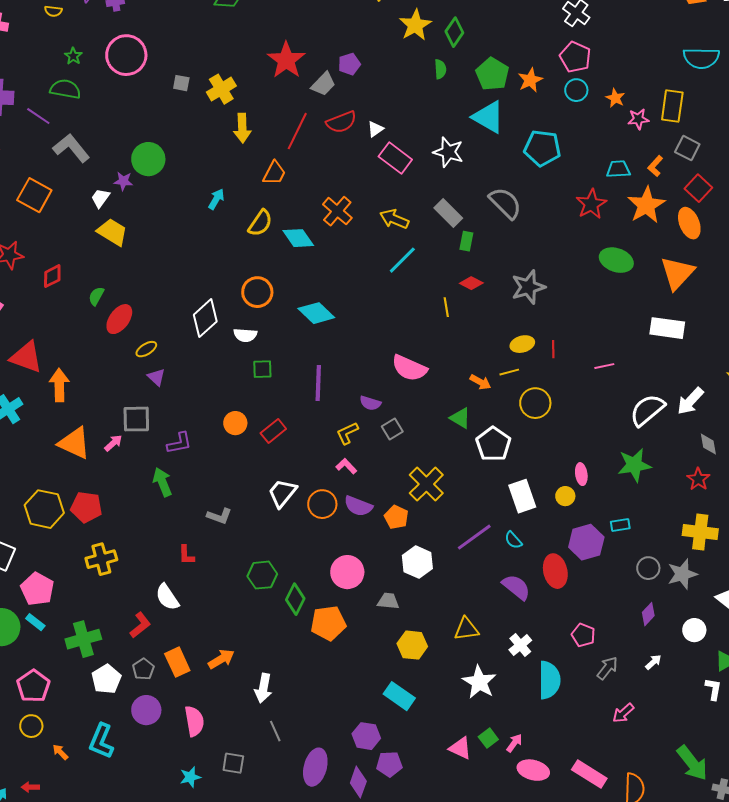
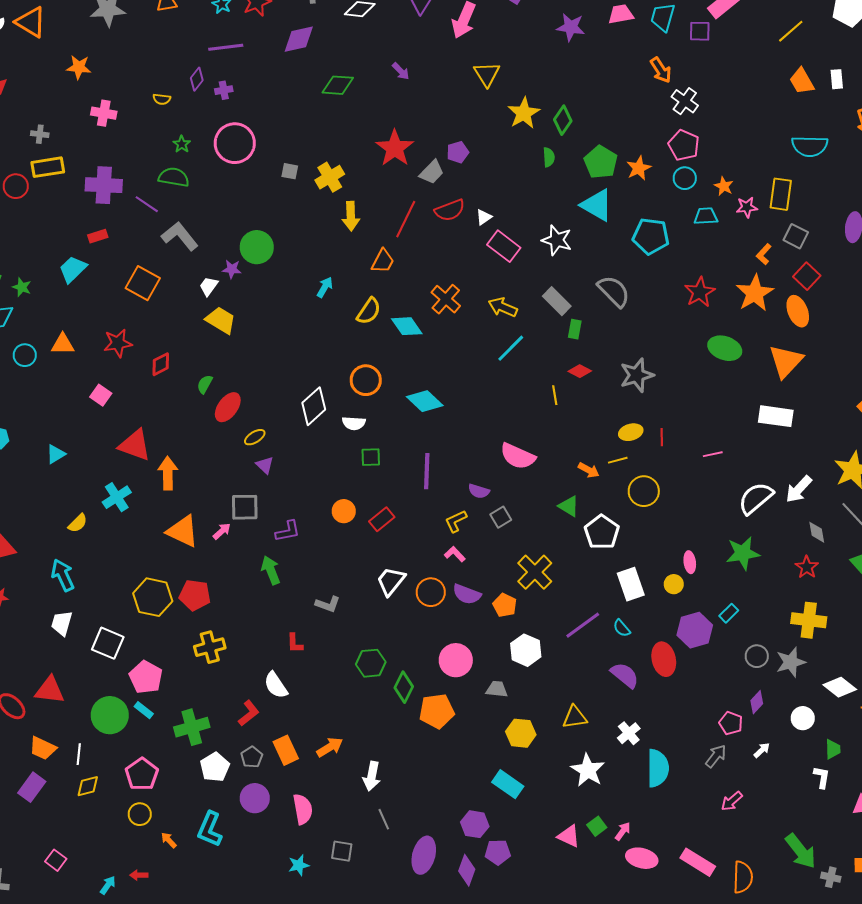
cyan trapezoid: (618, 169) -> (706, 216), moved
cyan rectangle: (620, 525) -> (729, 613), turned -36
pink pentagon: (583, 635) -> (731, 723), moved

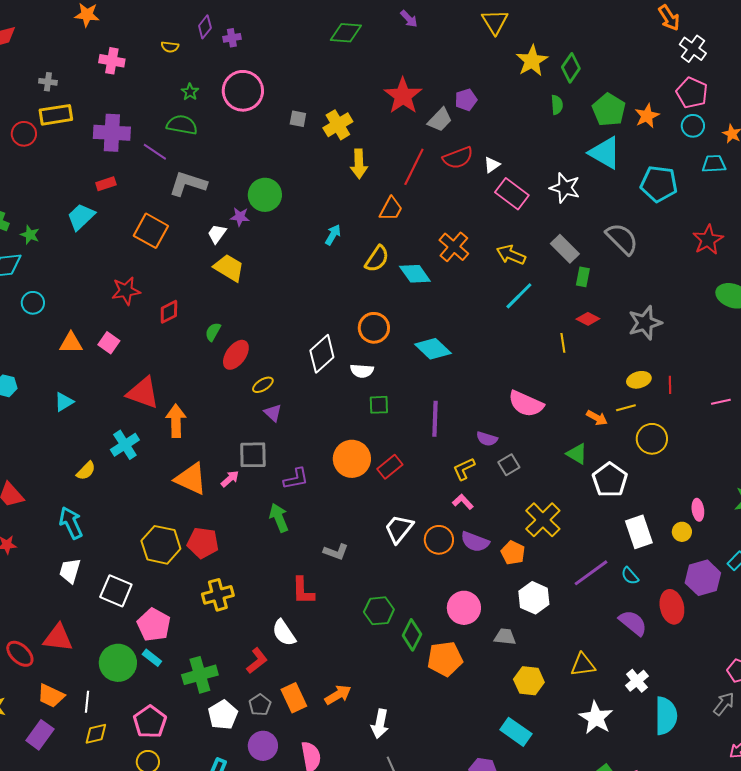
gray L-shape: (180, 236) -> (188, 184), turned -33
orange triangle: (63, 344) -> (71, 343), moved
orange circle: (344, 511) -> (352, 459), size x1.6
red L-shape: (295, 643) -> (303, 591), size x1.4

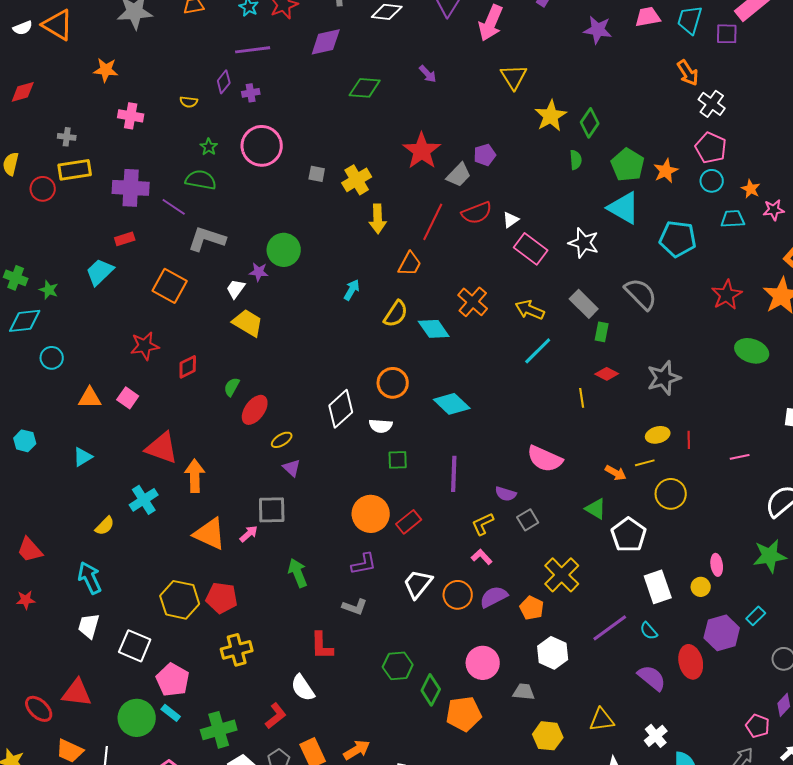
purple L-shape: (296, 479) -> (364, 564), moved
purple semicircle: (475, 542) -> (494, 597), turned 132

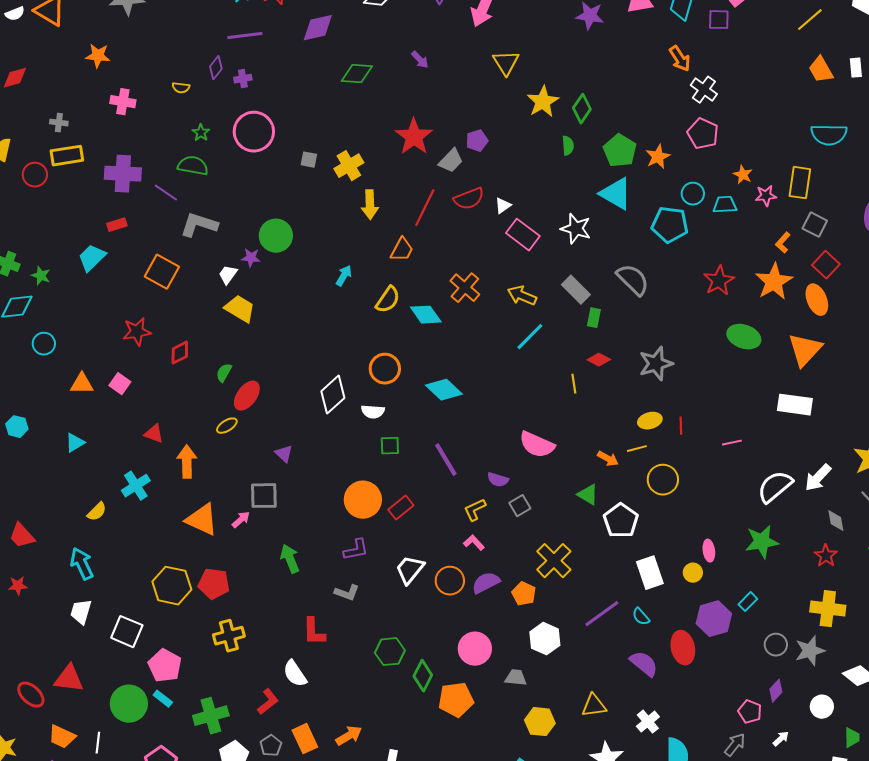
cyan circle: (712, 181) -> (693, 194), moved
yellow ellipse: (282, 440) -> (227, 426), moved
red triangle: (162, 448) -> (154, 434), size x0.6
purple line: (454, 474) -> (446, 460), turned -33

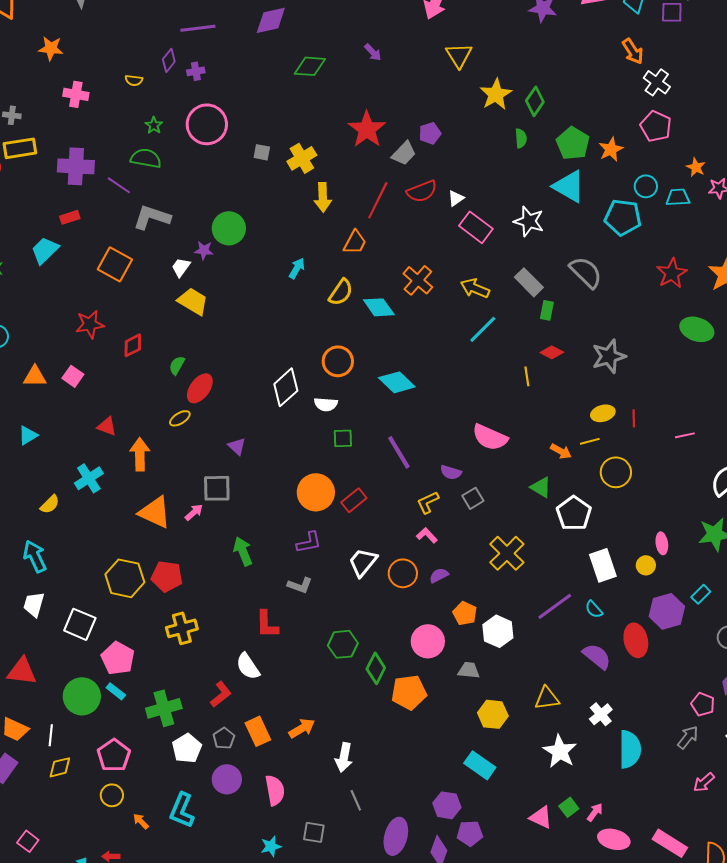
purple semicircle: (486, 583) -> (439, 575), size x0.7
orange pentagon: (524, 594) -> (465, 613), moved

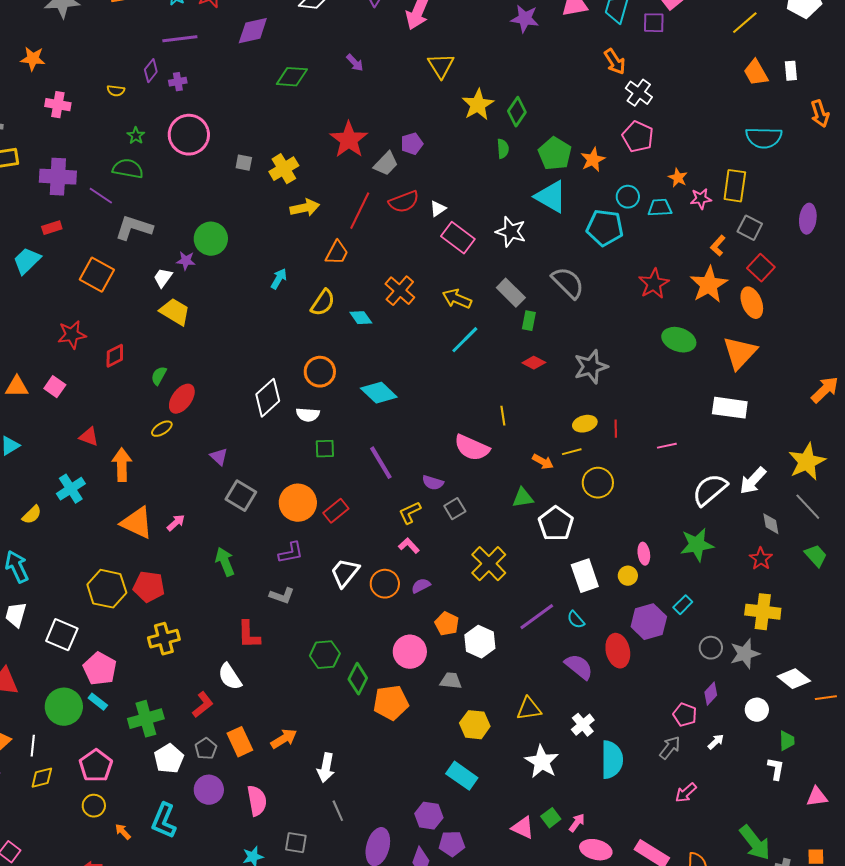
yellow arrow: (323, 197) -> (305, 208), turned -100
cyan diamond: (379, 307) -> (361, 318), size x0.7
yellow line: (527, 376) -> (503, 416), moved
green triangle: (541, 487) -> (523, 498), turned -40
gray square: (217, 488) -> (241, 496), moved, turned 32

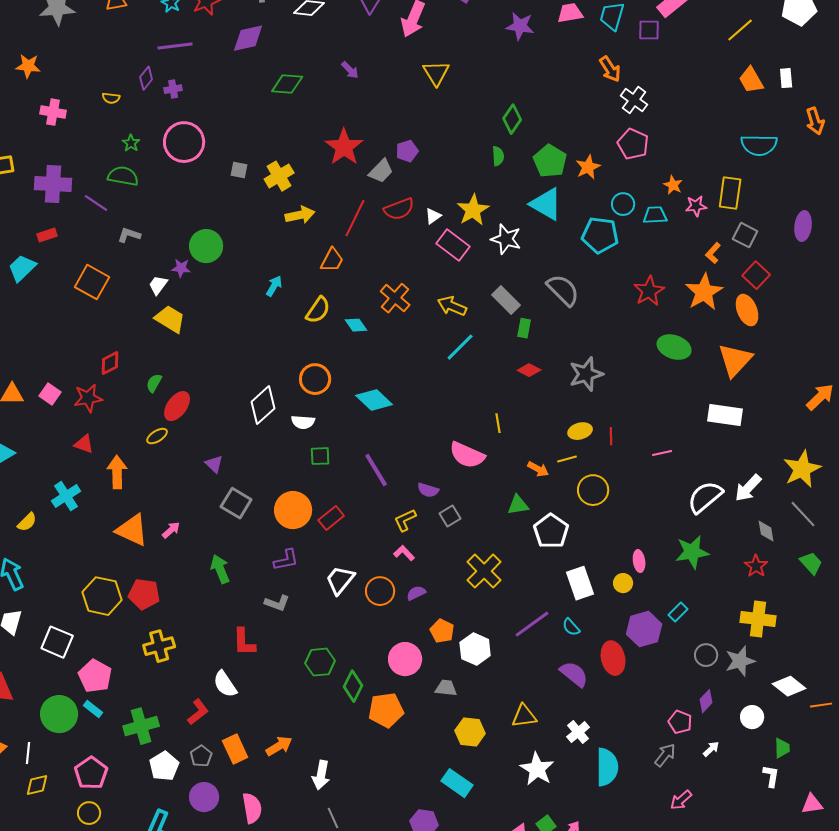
yellow star: (478, 105) -> (473, 210), moved
gray L-shape: (134, 228) -> (129, 235), size x0.6
red star: (72, 335) -> (88, 398), moved

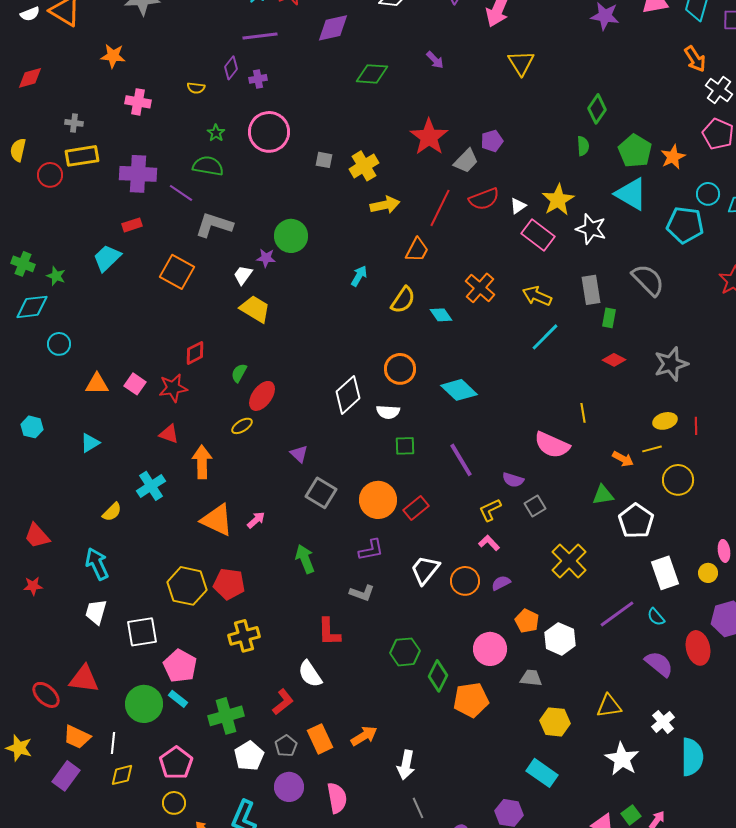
gray L-shape: (129, 235) -> (214, 225), size x1.6
gray rectangle: (506, 300) -> (591, 290), turned 36
white square: (57, 642) -> (142, 632), turned -32

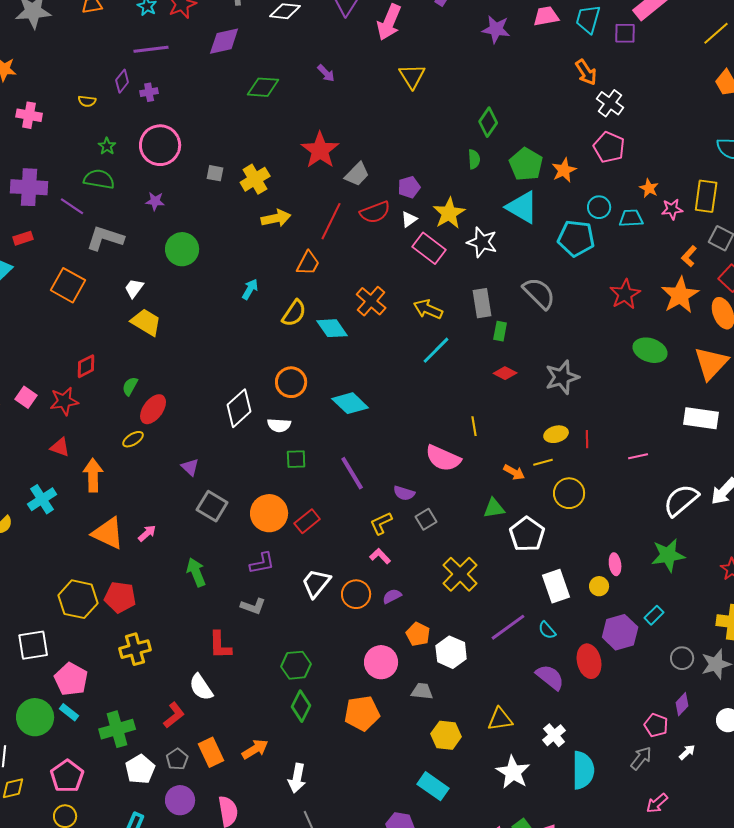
purple pentagon: (492, 141) -> (409, 187), moved
purple star: (266, 258) -> (155, 201), moved
cyan diamond: (441, 315) -> (332, 328), size x1.4
green diamond: (438, 676) -> (301, 706), moved

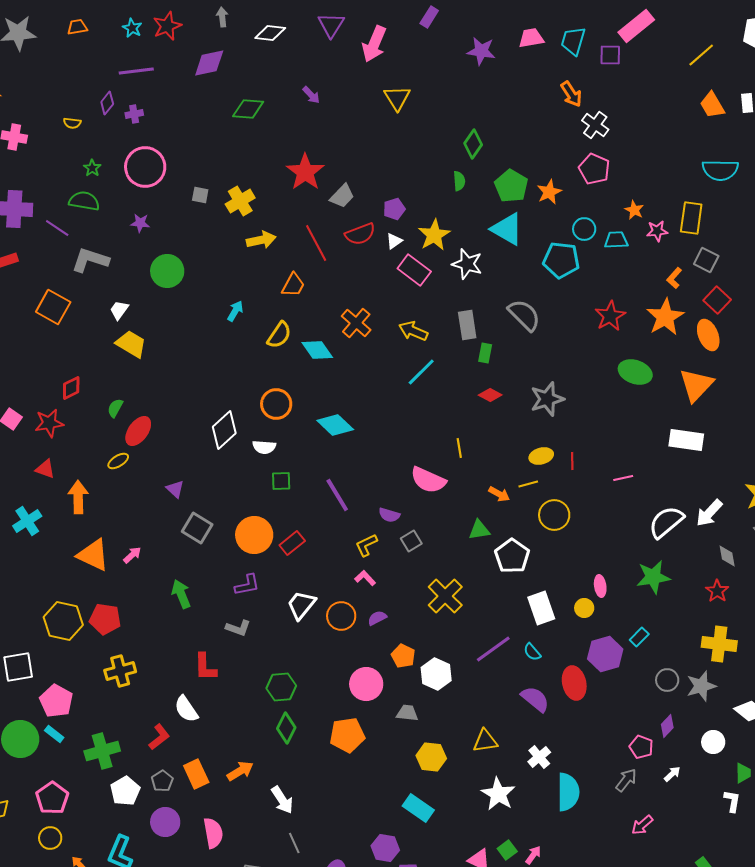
red line: (331, 221) -> (316, 243), turned -54
white arrow: (297, 778) -> (282, 800), turned -44

